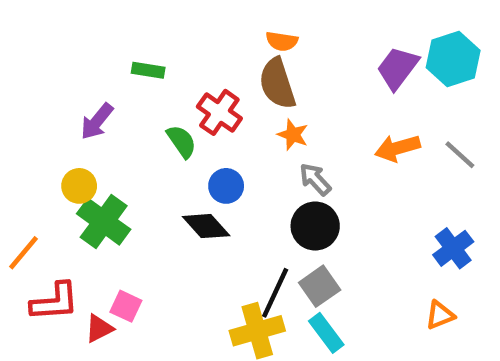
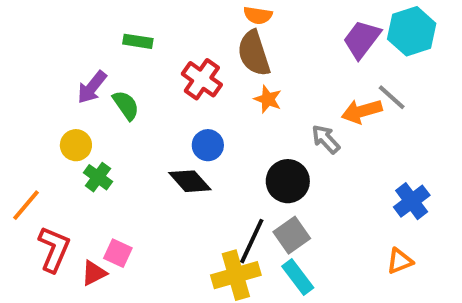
green semicircle: (182, 141) -> (126, 105), moved
gray line: (460, 155) -> (392, 97), moved
gray arrow: (315, 179) -> (326, 139), moved
green cross: (104, 222) -> (98, 177), size x0.6
red L-shape: (55, 302) -> (54, 249), turned -63

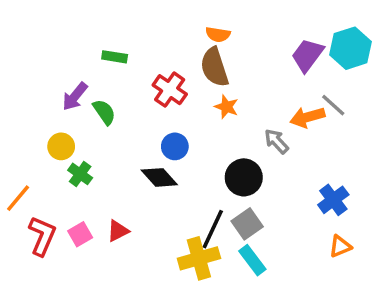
blue cross: (412, 201) -> (333, 200), moved
pink square: (118, 253) -> (80, 234), moved, turned 35
red triangle: (94, 273) -> (118, 231), moved

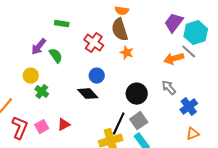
cyan hexagon: (351, 48) -> (196, 33), moved
gray arrow: (276, 141) -> (169, 88), moved

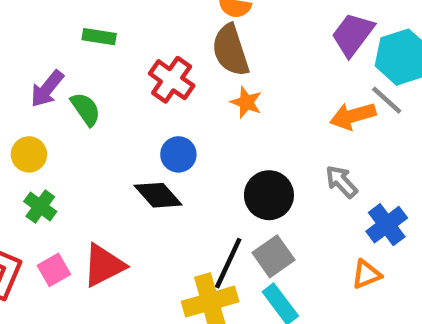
green cross: (42, 92) -> (40, 206), moved
red triangle: (64, 125) -> (104, 265), size x1.5
orange triangle: (193, 134) -> (366, 274), moved

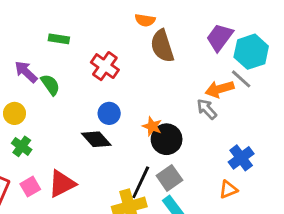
brown semicircle: (230, 50) -> (162, 46), moved
purple arrow: (47, 89) -> (26, 72), turned 95
orange star: (246, 102) -> (152, 126), moved
gray arrow: (341, 182) -> (207, 109), moved

